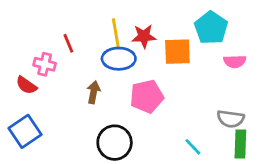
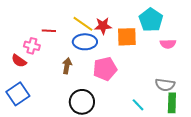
yellow line: (116, 33) -> (83, 24), turned -45
red line: (68, 43) -> (49, 31), turned -64

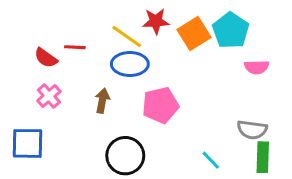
red star: (103, 26) -> (156, 21), moved
orange square: (127, 37) -> (194, 33), moved, turned -30
pink cross: (32, 46) -> (49, 96), moved, turned 35
red semicircle: (19, 61) -> (46, 58), moved
blue square: (18, 94) -> (28, 143), turned 35

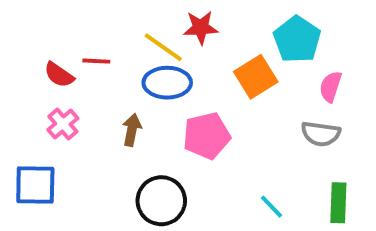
orange square: (194, 33) -> (256, 77), moved
pink semicircle: (257, 67) -> (331, 87), turned 110
gray semicircle: (252, 130) -> (321, 134), moved

